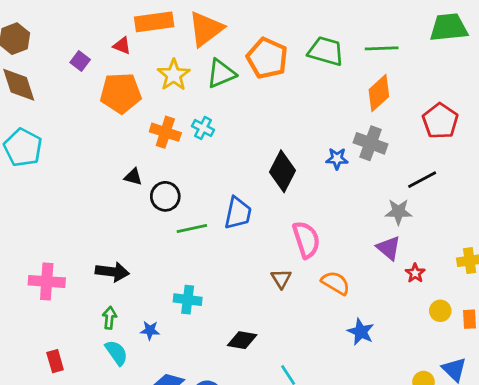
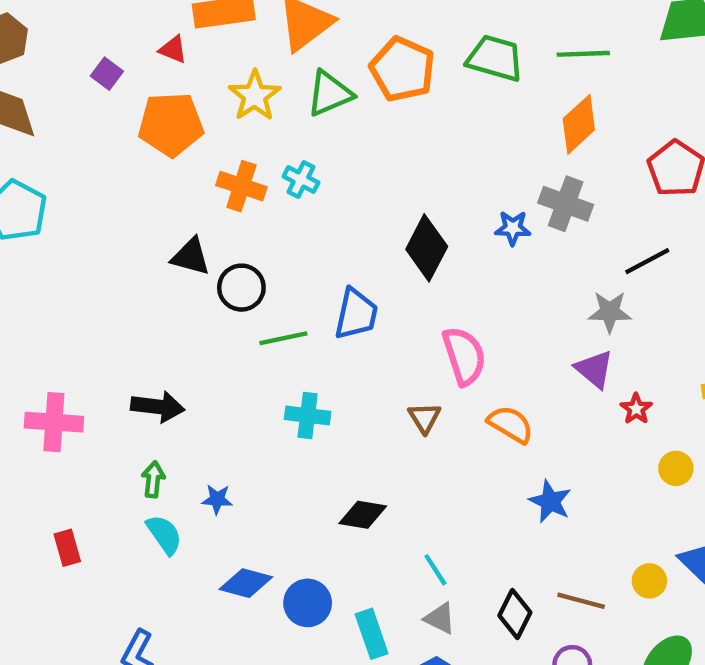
black triangle: (133, 177) -> (191, 257), size x1.4
cyan cross: (188, 300) -> (308, 415), moved

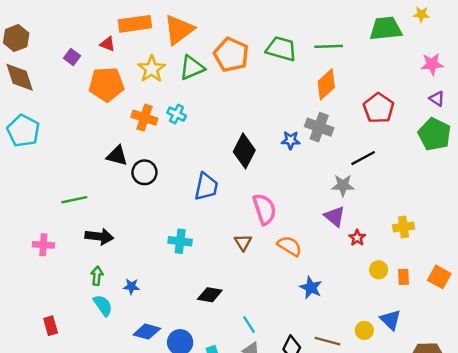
green line: (283, 338) -> (74, 200), moved
pink cross: (54, 422) -> (43, 245), size x0.7
red rectangle: (67, 548) -> (51, 326), moved

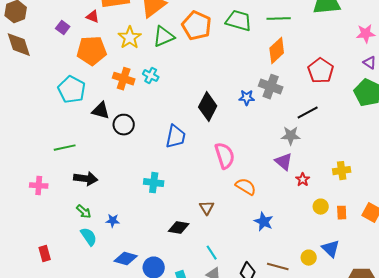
cyan pentagon: (23, 131) -> (72, 90), moved
brown triangle: (243, 242) -> (207, 208), moved
green arrow: (97, 276) -> (84, 212), turned 126

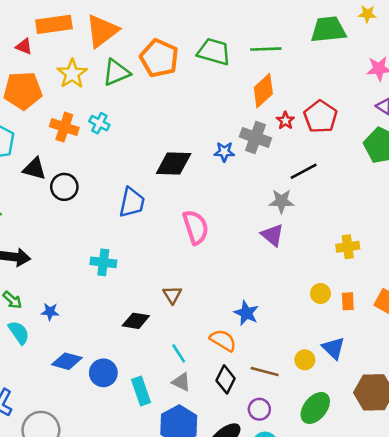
black diamond: (208, 107) -> (174, 163), turned 64
red star: (303, 180) -> (285, 121), moved
orange semicircle: (246, 187) -> (223, 340), moved

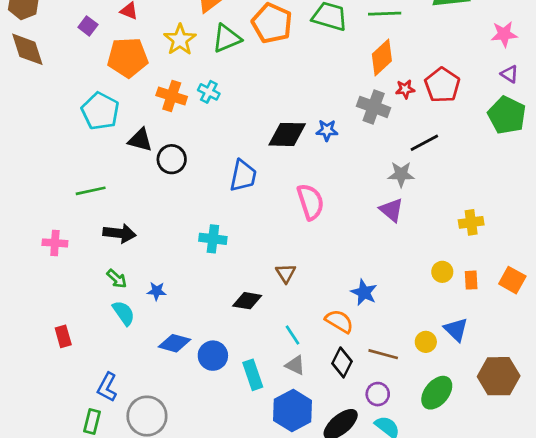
red star: (285, 121) -> (405, 89), turned 30
blue star: (224, 152) -> (327, 130), moved

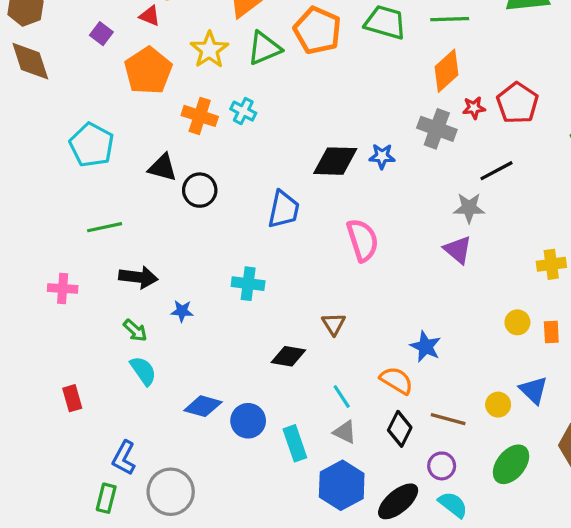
orange pentagon: (128, 58) -> (148, 71), turned -30
cyan pentagon: (100, 111) -> (92, 145), moved
blue star: (157, 291) -> (182, 311), moved

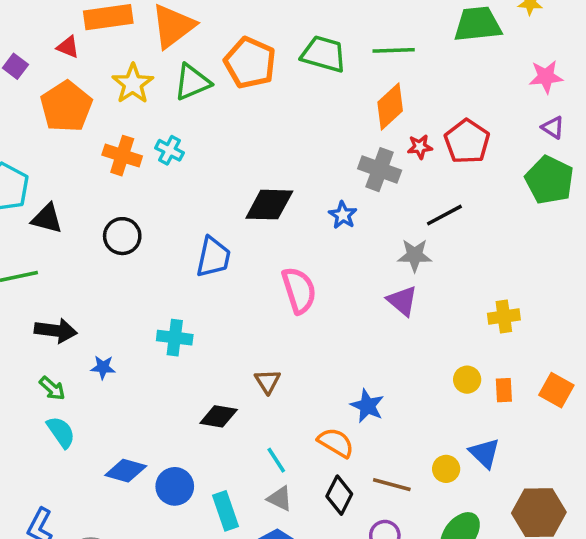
blue star: (382, 156) -> (343, 215), moved, turned 30
black triangle: (163, 168) -> (47, 219), moved

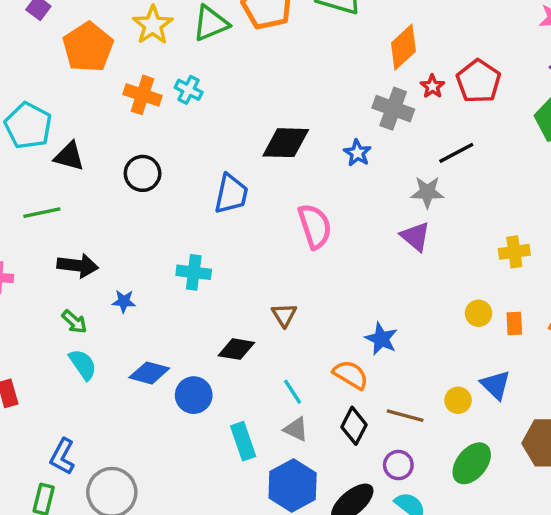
red star: (420, 147) -> (432, 86), turned -30
blue diamond: (126, 471) -> (149, 373), moved
blue circle: (175, 486) -> (194, 395), moved

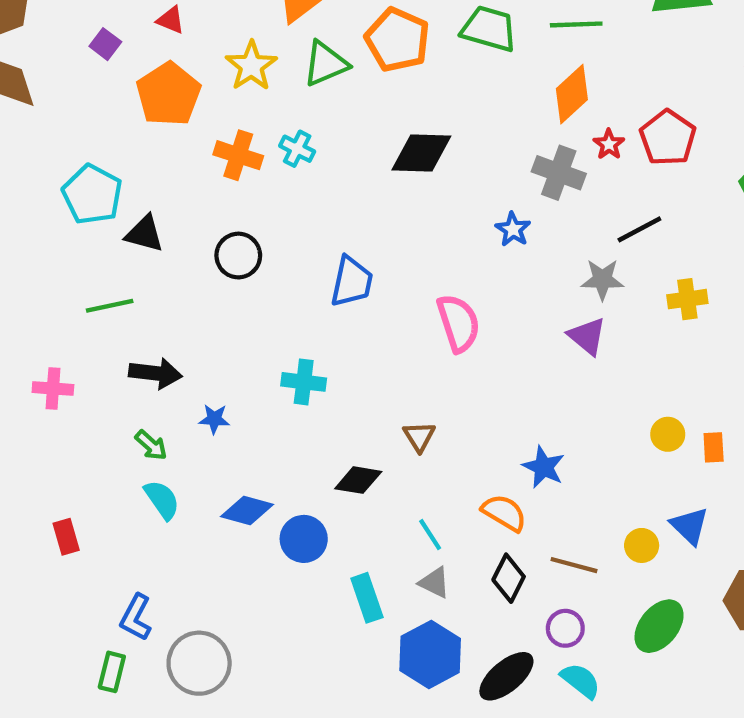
black diamond: (286, 143) -> (421, 153), moved
yellow cross: (514, 252) -> (687, 299), moved

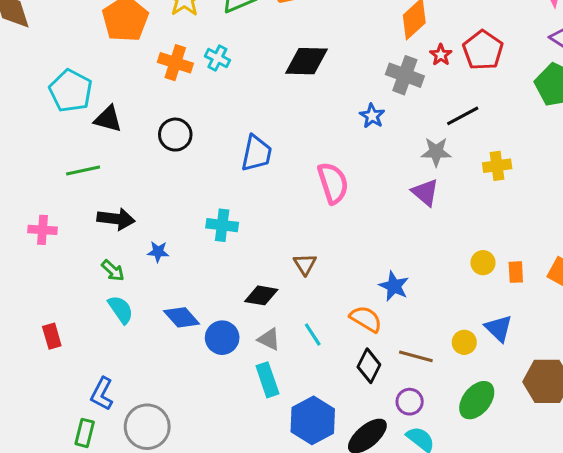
blue diamond: (247, 511) -> (182, 317), turned 33
gray triangle: (434, 583) -> (269, 339), moved

